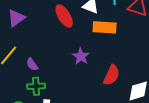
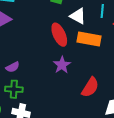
red ellipse: (64, 16) -> (59, 35), moved
purple semicircle: (32, 64) -> (13, 67), turned -88

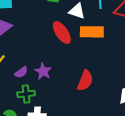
purple star: (62, 65) -> (43, 71), moved
red semicircle: (90, 87) -> (85, 81), moved

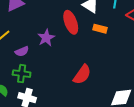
orange rectangle: (92, 32) -> (100, 29), size x0.6
purple star: (43, 71) -> (46, 38), moved

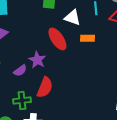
purple semicircle: (22, 51) -> (20, 71), moved
red semicircle: (82, 75) -> (45, 87), moved

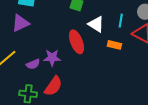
orange rectangle: (87, 38) -> (114, 45), moved
purple star: (37, 60) -> (52, 58), turned 30

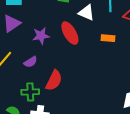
orange rectangle: (114, 45) -> (108, 38), moved
purple star: (52, 58) -> (41, 36), moved

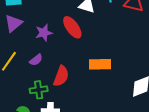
orange rectangle: (108, 38) -> (100, 64), moved, size x1.5

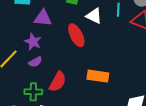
purple triangle: (13, 23) -> (43, 18), moved, turned 36
purple star: (44, 33) -> (33, 42), moved, turned 30

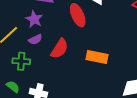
red semicircle: (58, 82) -> (60, 49), moved
green cross: (33, 92) -> (21, 61), moved

